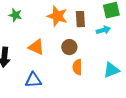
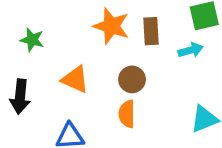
green star: (15, 15) -> (32, 40), moved
orange semicircle: (77, 67) -> (127, 114), moved

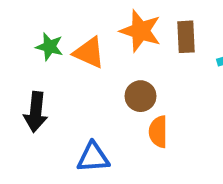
orange triangle: (75, 79) -> (89, 53), moved
brown circle: (132, 79) -> (140, 96), moved

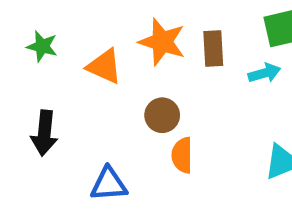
green star: (50, 47) -> (42, 46), moved

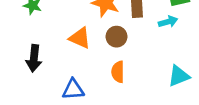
orange triangle: (104, 66) -> (80, 38), moved
brown circle: (162, 115) -> (117, 37), moved

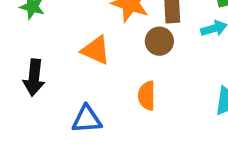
brown circle: (117, 37) -> (159, 41), moved

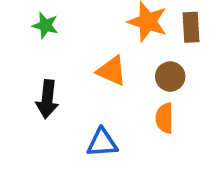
brown circle: (159, 41) -> (170, 77), moved

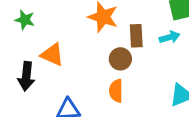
brown rectangle: (191, 27) -> (136, 36), moved
orange triangle: (112, 71) -> (52, 55), moved

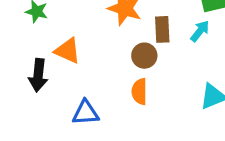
cyan arrow: (170, 37) -> (200, 31), turned -36

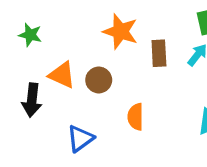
brown circle: (144, 56) -> (99, 80), moved
blue triangle: (86, 113) -> (80, 139), turned -32

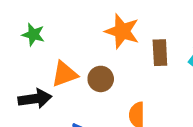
orange triangle: (62, 75) -> (65, 74), turned -44
black arrow: (32, 100) -> (35, 99), turned -104

